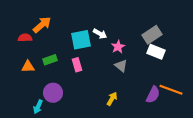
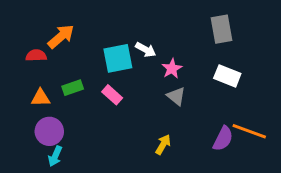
gray rectangle: (152, 35) -> (221, 29), moved, turned -66
pink rectangle: (77, 65) -> (112, 95), turned -32
purple circle: (53, 93) -> (49, 131), moved

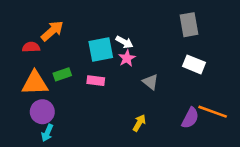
pink star: (172, 69) -> (127, 58), moved
pink rectangle: (112, 95) -> (96, 81), turned -35
orange triangle: (41, 98) -> (35, 83), size x1.6

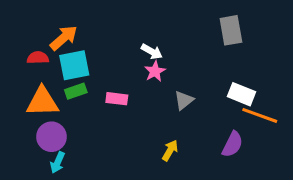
cyan square: (101, 50) -> (74, 65), moved
white rectangle: (194, 64) -> (242, 94), moved
gray triangle: (150, 82) -> (184, 100), turned 42
orange line: (213, 112) -> (260, 115), moved

